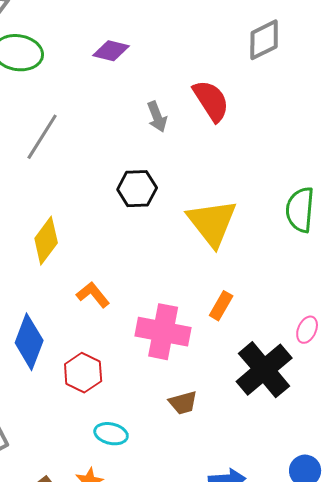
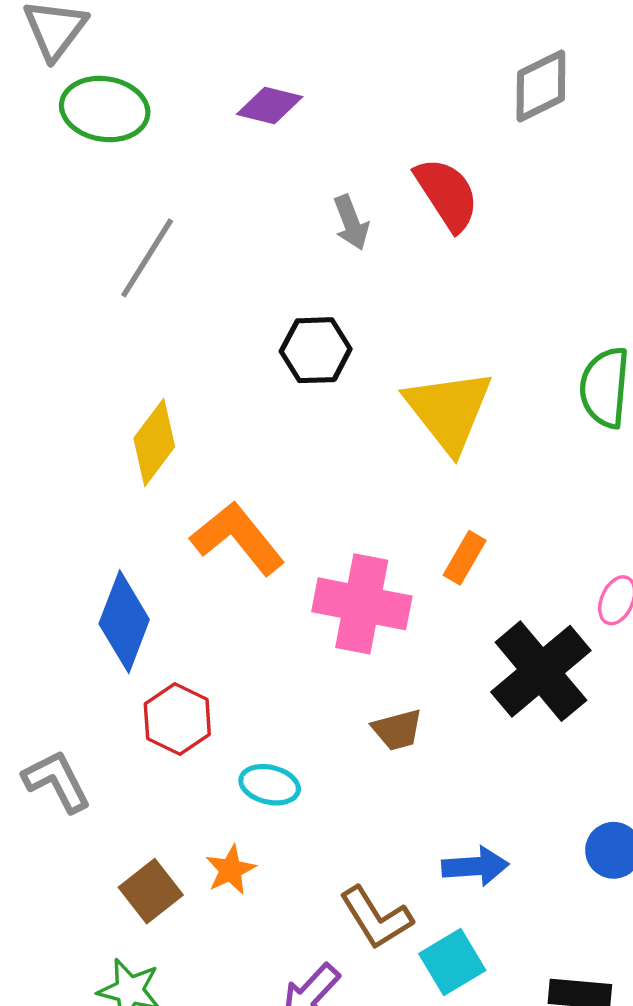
orange L-shape: (93, 295) -> (238, 538), size x1.6
red hexagon: (83, 373) -> (177, 719), moved

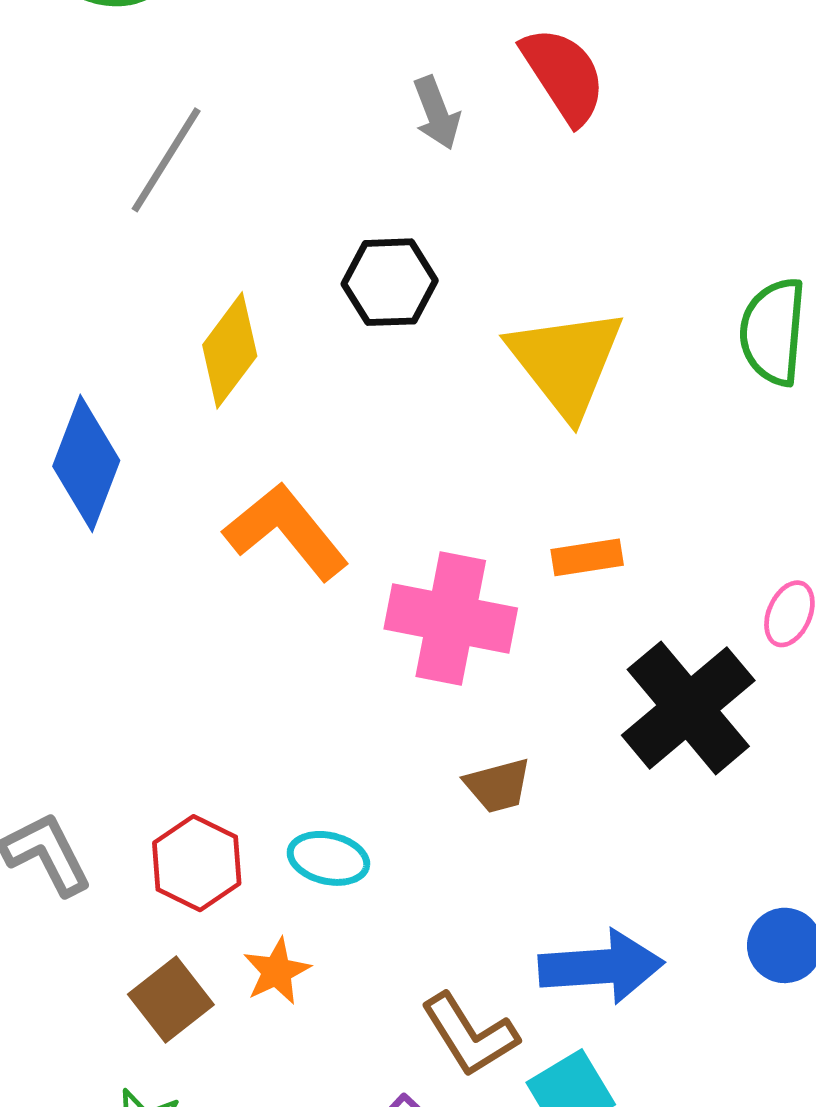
yellow diamond: (154, 442) -> (230, 350), moved
orange rectangle: (465, 558) -> (587, 557), turned 51
blue diamond: (124, 622) -> (86, 463), moved
red hexagon: (177, 719) -> (197, 863), moved
blue arrow: (475, 866) -> (601, 967), size x1.4

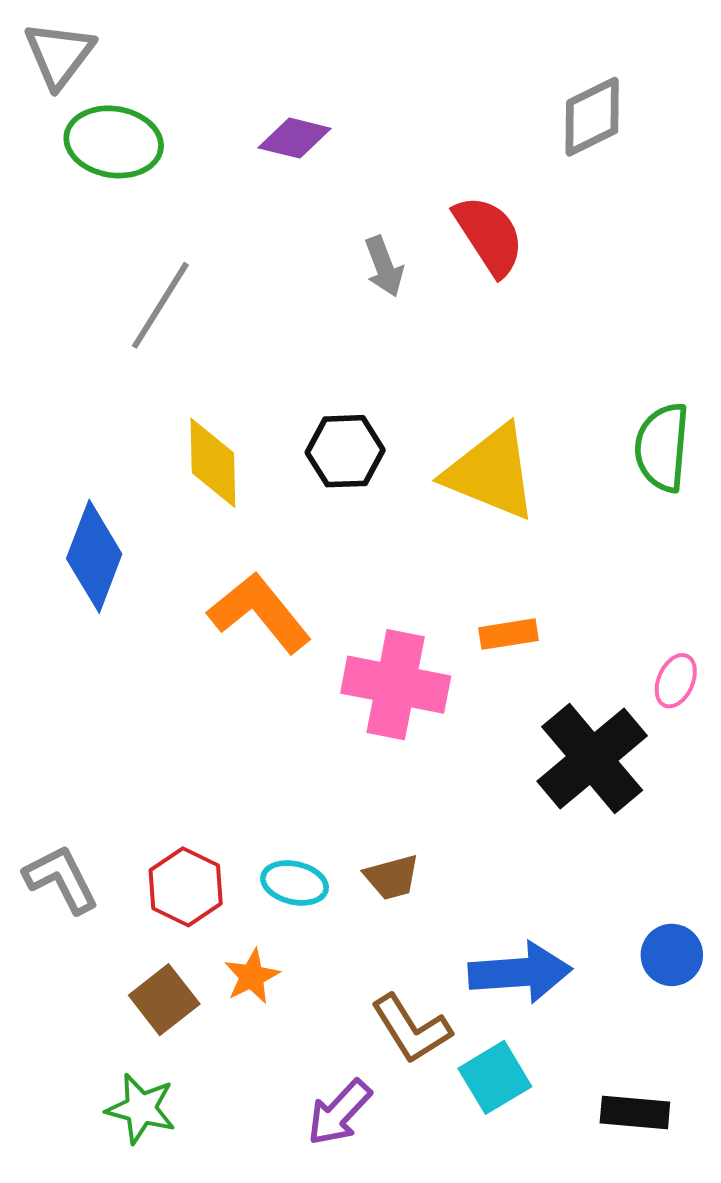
black hexagon: (390, 282) -> (345, 451), moved
yellow diamond: (230, 350) -> (213, 463), turned -38
yellow triangle: (566, 362) -> (491, 473), turned -30
brown trapezoid: (498, 786) -> (392, 877), moved

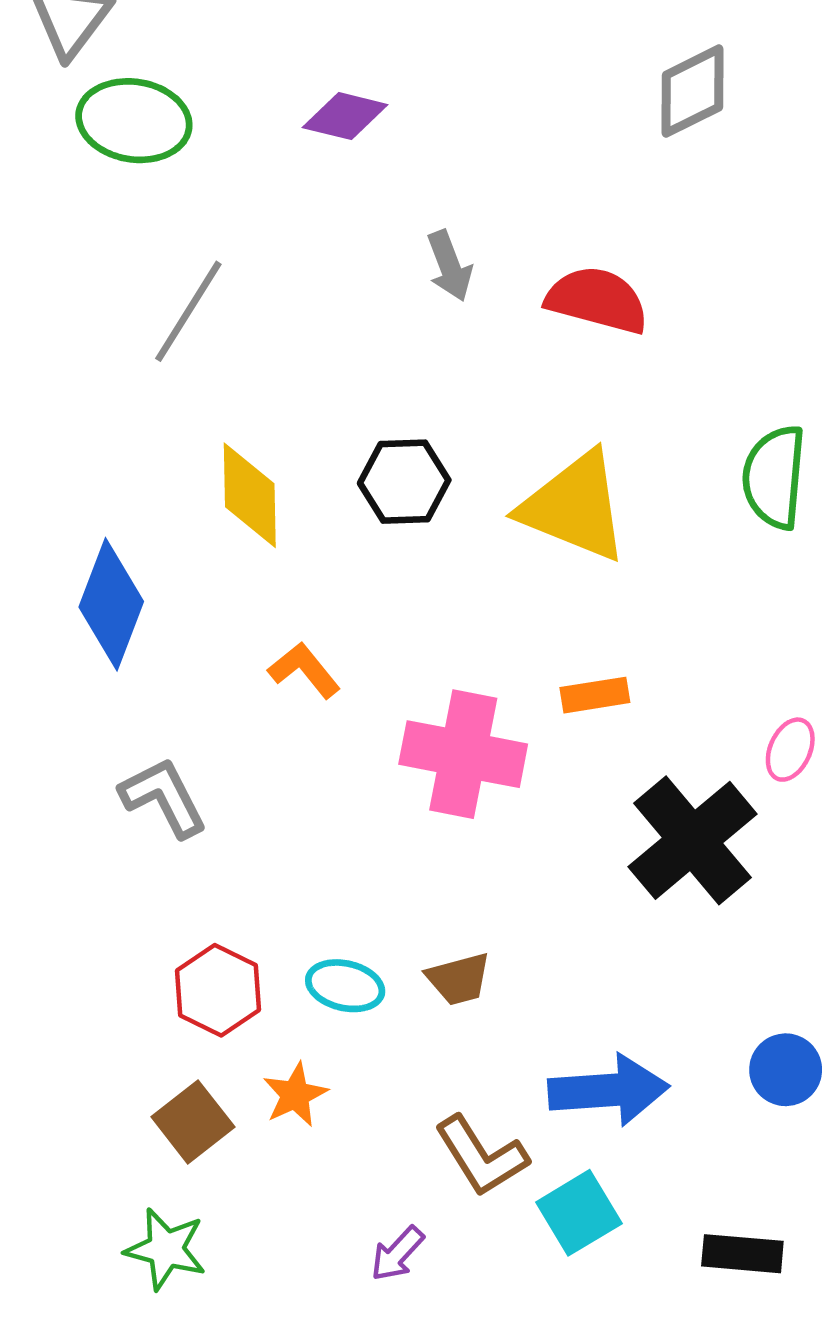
red semicircle: (489, 235) -> (597, 300), moved, turned -42
orange L-shape: (260, 613) -> (304, 670), size x0.6
gray L-shape: (61, 879) -> (163, 797), moved
purple arrow: (339, 1112) -> (397, 1254), size x0.7

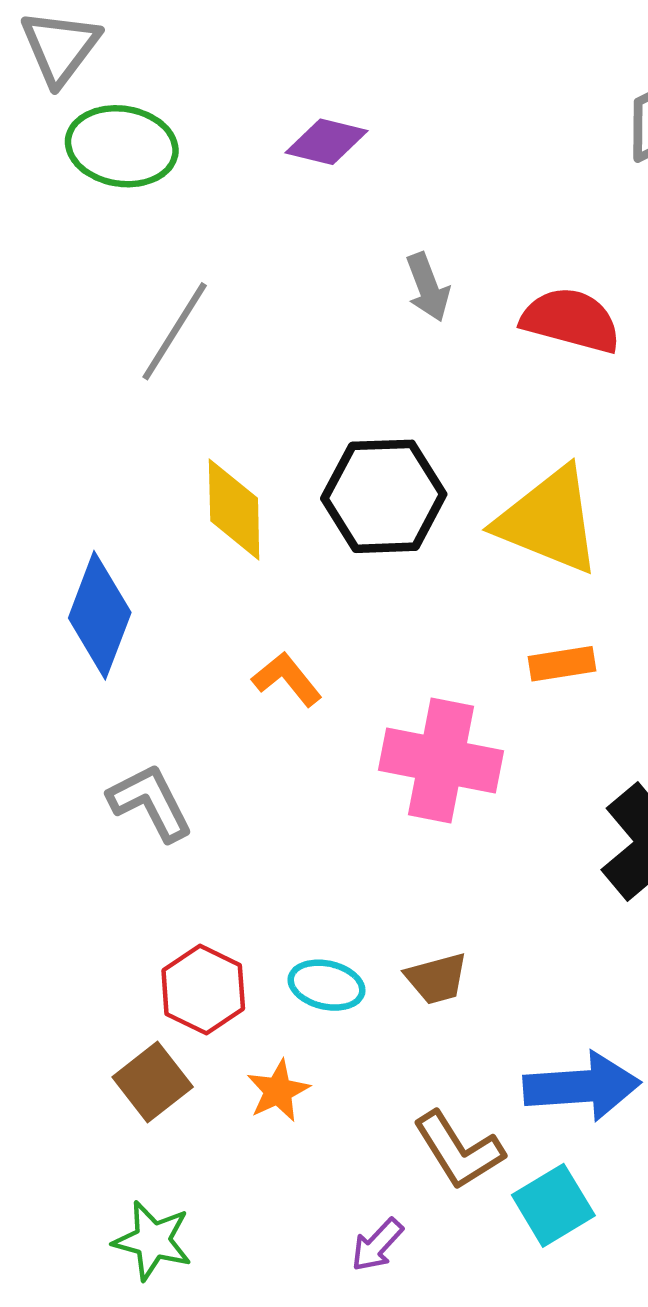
black hexagon: (404, 482) -> (384, 496), size x1.4
orange rectangle: (595, 695) -> (562, 664), moved
brown square: (193, 1122) -> (153, 1082), moved

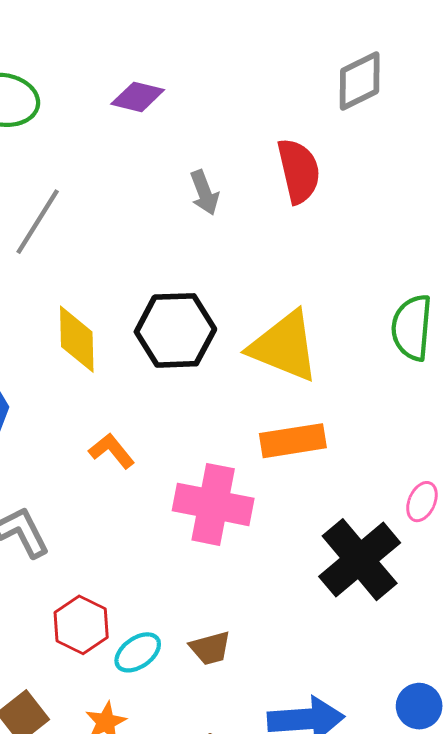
red semicircle: (571, 320) -> (299, 171), moved, turned 62
orange rectangle: (562, 664) -> (293, 441), size x1.5
cyan ellipse: (327, 985) -> (138, 652), turned -48
red hexagon: (203, 990) -> (81, 625), moved

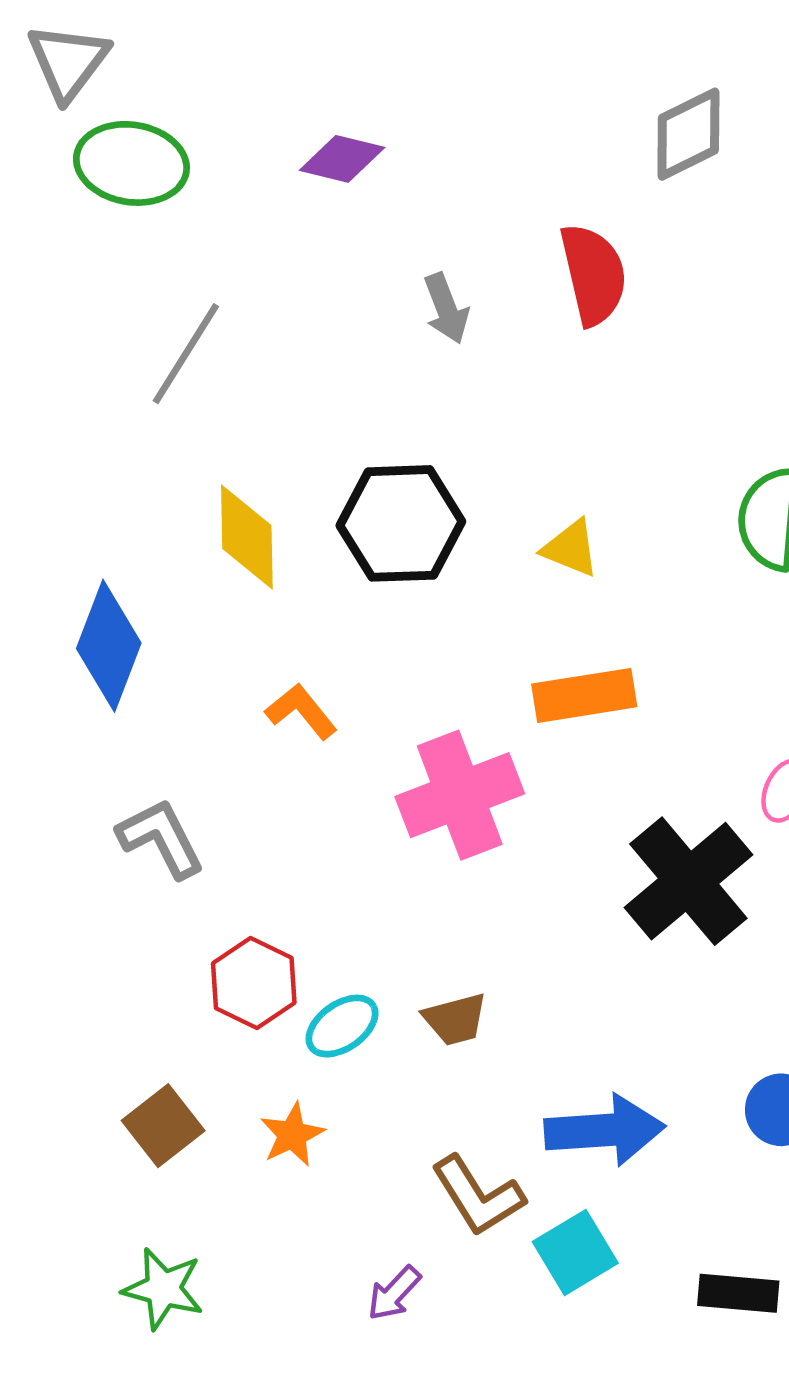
yellow triangle: (284, 346) -> (571, 548), size x0.5
pink cross: (213, 504) -> (460, 795), turned -32

